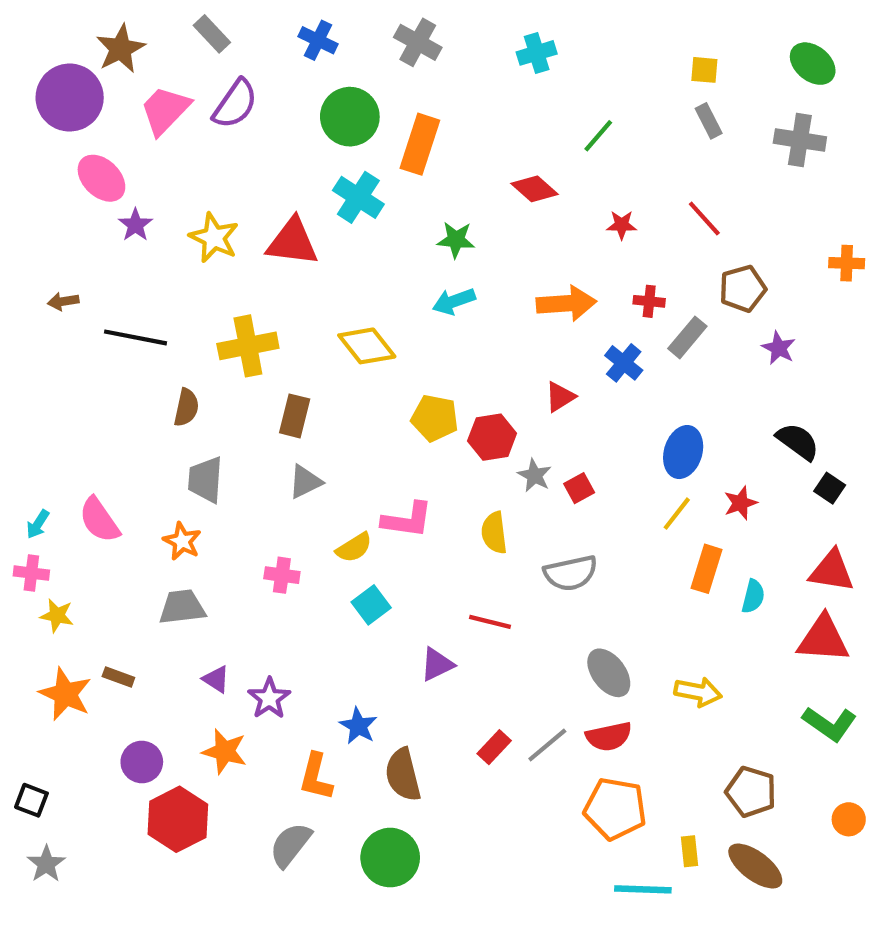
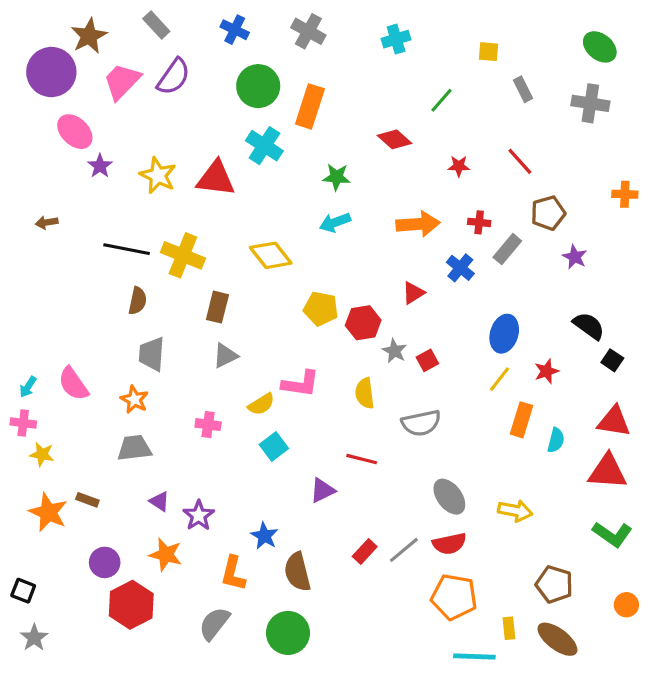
yellow square: (704, 70) -> (489, 52), moved
black line: (135, 337) -> (127, 249), moved
yellow cross: (248, 346) -> (183, 255), turned 33

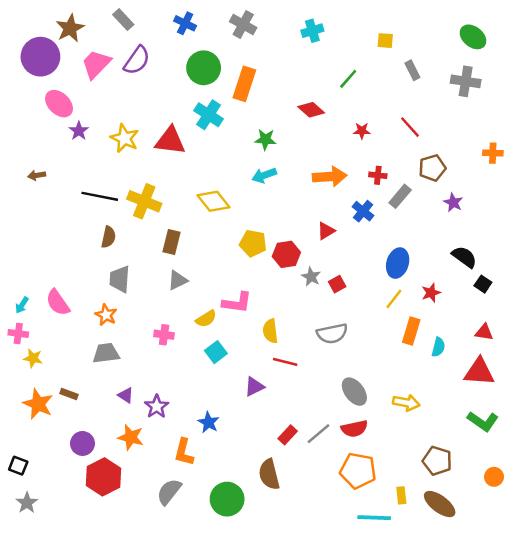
yellow semicircle: (365, 393) -> (270, 331), moved
red triangle: (614, 421) -> (484, 332), size x0.7
brown semicircle: (297, 572) -> (269, 474), moved

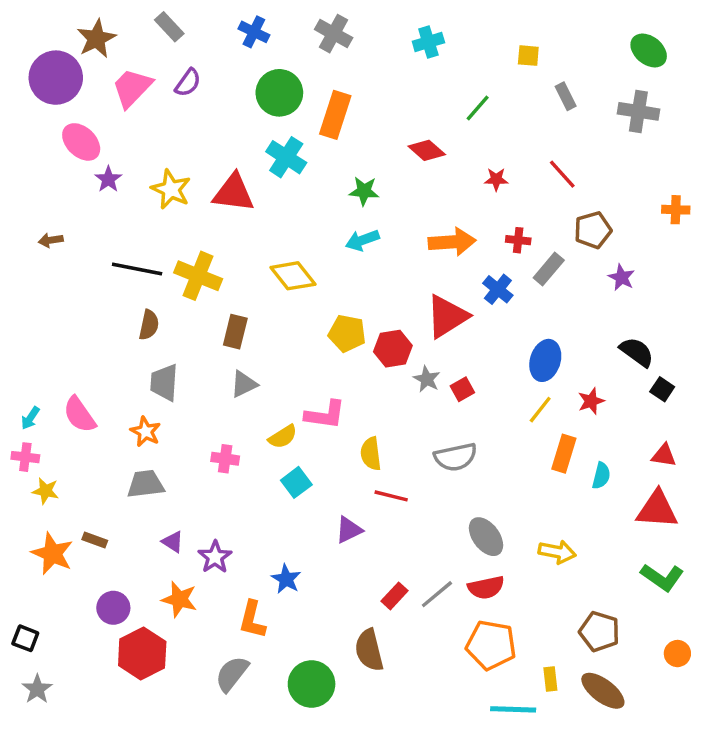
purple semicircle: (137, 60) -> (188, 83), size x0.7
red triangle: (326, 231) -> (447, 316), size x1.8

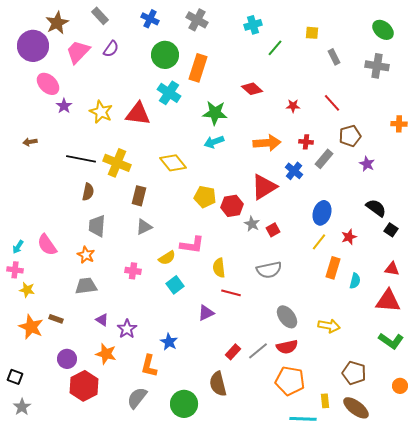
green line: (478, 108) -> (275, 48), moved
green star: (364, 191) -> (215, 113), size x1.4

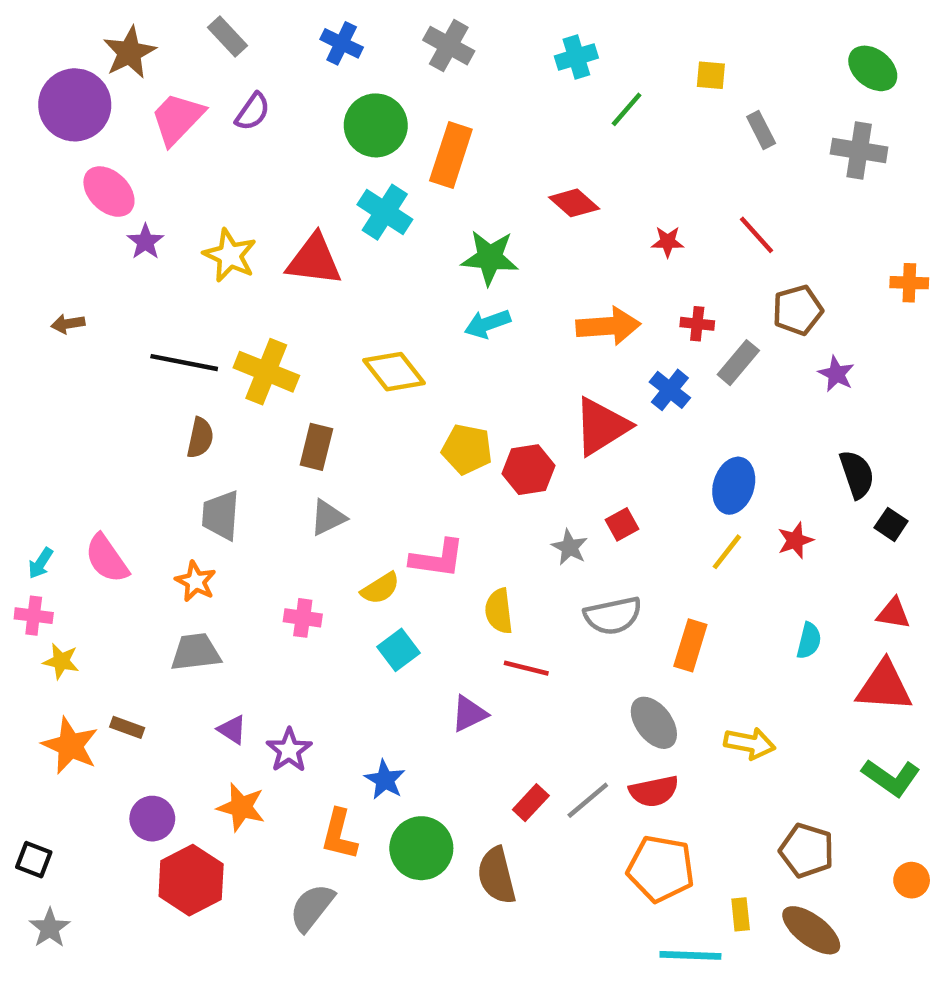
black semicircle: (376, 208) -> (857, 474), turned 35
gray star: (252, 224) -> (570, 547), moved
orange rectangle: (333, 268) -> (690, 645), moved
green circle: (184, 404) -> (421, 848), moved

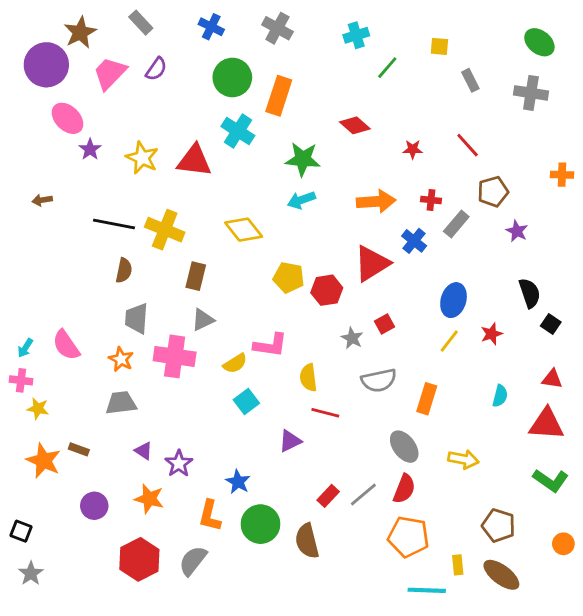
pink cross: (303, 618) -> (175, 356), moved, size x1.8
red semicircle: (654, 791) -> (404, 489), turned -56
red hexagon: (191, 880) -> (139, 559), moved

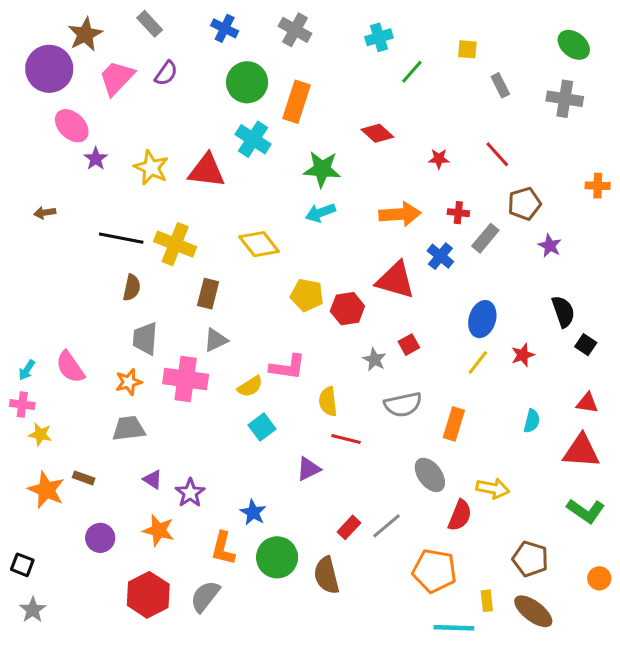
red triangle: (372, 263) -> (395, 280), turned 48
orange star: (121, 359) -> (129, 382), turned 30
red semicircle: (404, 489) -> (460, 515), moved

